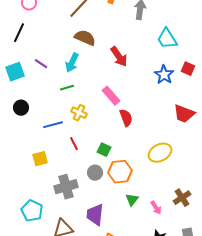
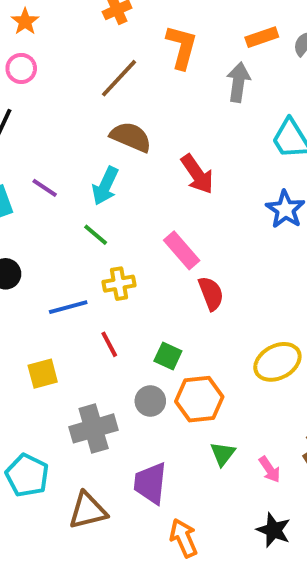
green line: (67, 88) -> (96, 235), turned 56
yellow cross: (79, 113) -> (119, 284), turned -35

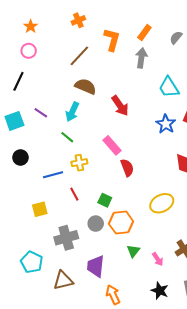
orange rectangle: (262, 37) -> (144, 33), moved, turned -35

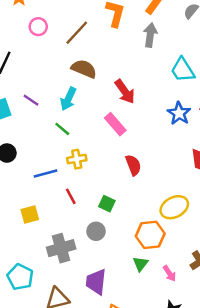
pink circle: (29, 51) -> (38, 27), moved
pink rectangle: (112, 145) -> (115, 124), moved
orange hexagon: (121, 223) -> (150, 235), moved

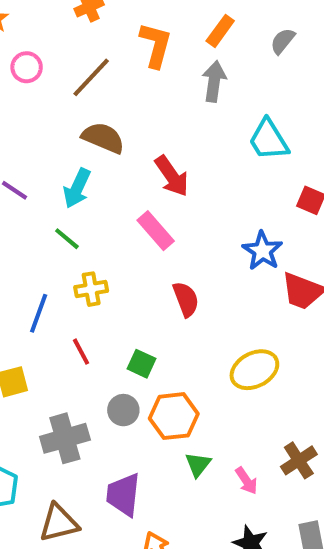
blue star: (179, 113) -> (263, 251), moved
blue line: (45, 174) -> (39, 313), turned -55
orange hexagon: (150, 235) -> (174, 416), moved

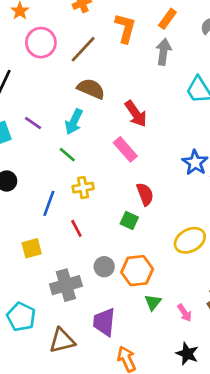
pink circle: (27, 67) -> (41, 43), size x1.5
green square: (142, 364) -> (129, 221), moved

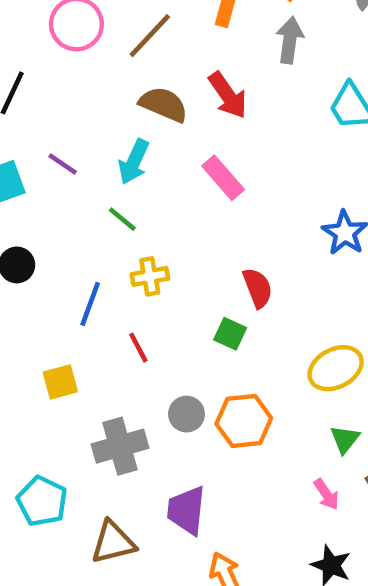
red arrow: (136, 114) -> (228, 95), moved
pink rectangle: (125, 149) -> (223, 178), moved
green triangle: (153, 302) -> (345, 439), moved

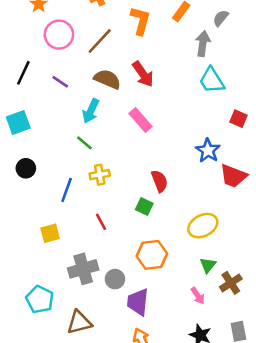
gray arrow: (290, 40) -> (203, 44), moved
purple line: (63, 164) -> (60, 82), moved
red line: (138, 348) -> (101, 222), moved
gray circle: (186, 414) -> (115, 279), moved
purple trapezoid: (186, 510) -> (138, 302), moved

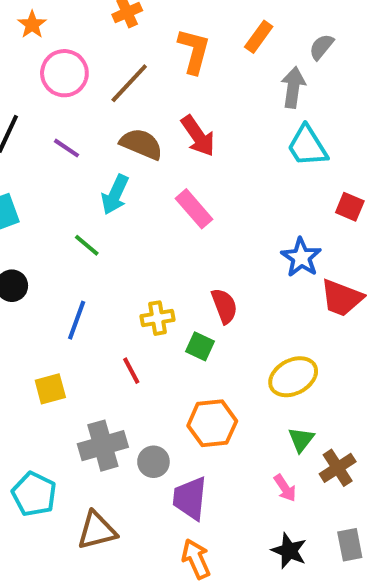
green line: (84, 143) -> (87, 245), moved
yellow cross: (100, 175) -> (158, 318), moved

